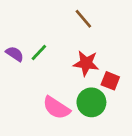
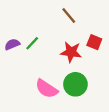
purple semicircle: (15, 54) -> (12, 44), turned -56
red square: (110, 81) -> (94, 42), moved

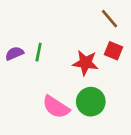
brown line: (69, 15) -> (110, 19), moved
green line: (32, 43) -> (39, 52), turned -32

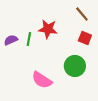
red star: (85, 63) -> (48, 29), moved
green circle: (91, 102) -> (75, 66), moved

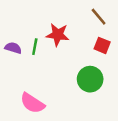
purple semicircle: (11, 40) -> (13, 48), turned 40
pink semicircle: (42, 80) -> (32, 103), moved

